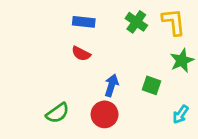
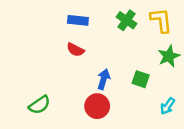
green semicircle: (58, 113) -> (39, 105), moved

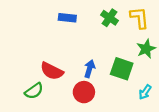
red semicircle: (75, 50) -> (52, 71), moved, size x1.5
green square: (141, 79) -> (122, 69), size x1.5

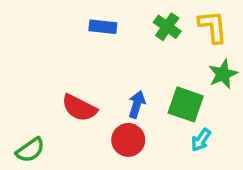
green semicircle: (34, 91) -> (30, 150), moved
cyan arrow: (145, 92) -> (201, 140), moved

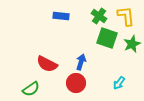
green square: (186, 104) -> (107, 38), moved
green semicircle: (30, 150) -> (31, 89), moved

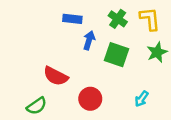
green square: (107, 38) -> (116, 55), moved
blue arrow: (81, 62) -> (89, 40), moved

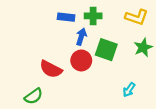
green cross: (118, 19) -> (93, 16), moved, turned -35
yellow L-shape: (150, 19) -> (137, 17), turned 115
red circle: (90, 99) -> (81, 60), moved

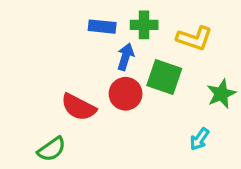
yellow L-shape: (137, 17) -> (194, 38), moved
green star: (143, 47) -> (221, 94), moved

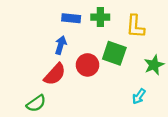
yellow L-shape: (194, 38) -> (135, 26), turned 75
blue arrow: (126, 57) -> (61, 45), moved
red semicircle: (79, 107) -> (55, 74), turned -75

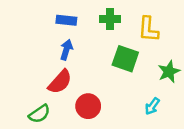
blue rectangle: (71, 18) -> (66, 20), moved
red circle: (88, 65) -> (88, 106), moved

